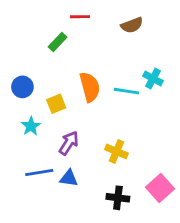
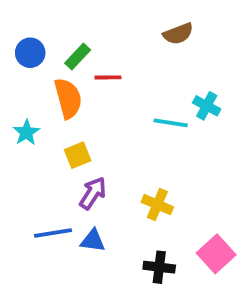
red line: (80, 17) -> (108, 77), moved
blue circle: (22, 87) -> (30, 53), moved
orange semicircle: (90, 87) -> (68, 98), moved
yellow square: (56, 104) -> (78, 155), moved
cyan star: (31, 126) -> (26, 132), moved

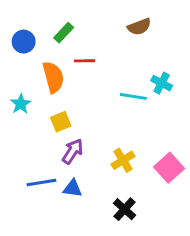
green rectangle: (78, 57) -> (64, 33), moved
yellow cross: (157, 205) -> (123, 160), turned 35
pink square: (216, 254) -> (169, 168), moved
black cross: (159, 267) -> (124, 209), turned 35

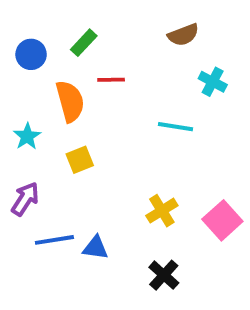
cyan cross: (162, 83) -> (213, 82), moved
purple arrow: (73, 151) -> (25, 199), moved

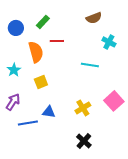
pink square: (222, 220) -> (114, 101), moved
blue triangle: (95, 248) -> (49, 112), moved

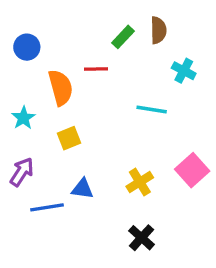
brown semicircle: (94, 18) -> (158, 30), turned -70
green rectangle: (43, 22) -> (123, 37), moved

